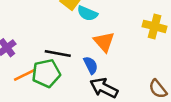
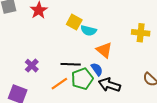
green pentagon: (46, 73) -> (82, 79), moved
orange line: (25, 75) -> (59, 84), moved

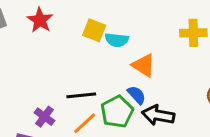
black line: (71, 64) -> (81, 95), moved
purple cross: (32, 66) -> (44, 117), moved

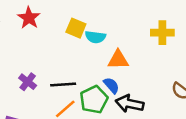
orange triangle: (143, 65) -> (118, 60), turned -35
purple cross: (44, 117) -> (28, 82), moved

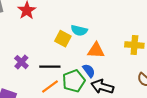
yellow square: (76, 28) -> (63, 39), moved
yellow cross: (162, 33) -> (134, 45), moved

